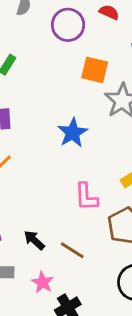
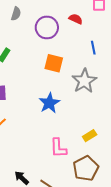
orange square: (95, 70) -> (54, 63), moved

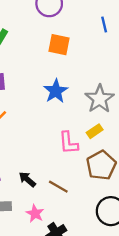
gray star: (84, 81) -> (100, 99), moved
yellow rectangle: (90, 136) -> (95, 131), moved

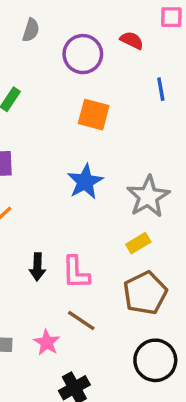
pink L-shape: (68, 143) -> (76, 272), moved
black arrow: (27, 179) -> (37, 267), moved, turned -132
pink star: (35, 213) -> (47, 342), moved

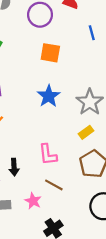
black arrow: (37, 267) -> (14, 167), moved

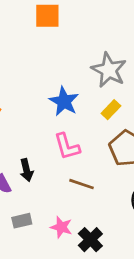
blue star: (49, 96) -> (64, 101), moved
pink star: (33, 201) -> (61, 227), moved

